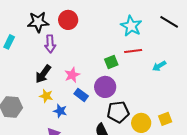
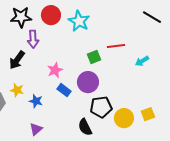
cyan star: (131, 26) -> (79, 21), moved
black arrow: (43, 74) -> (17, 60), moved
yellow star: (46, 96) -> (17, 90), moved
blue star: (60, 111) -> (36, 101), moved

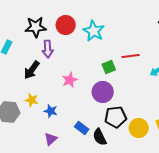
blue rectangle: (64, 90) -> (82, 128), moved

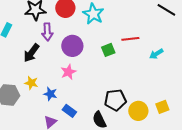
pink star: (70, 80) -> (68, 72), moved
purple circle: (103, 92) -> (72, 46), moved
blue rectangle: (82, 128) -> (69, 111), moved

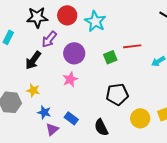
purple arrow: (47, 32) -> (49, 39), turned 42
blue star: (50, 94) -> (44, 112), moved
black pentagon: (115, 100) -> (117, 94), moved

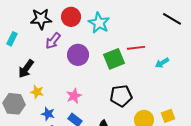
green square: (110, 57) -> (114, 59), size x1.5
black arrow: (33, 60) -> (26, 69), moved
pink star: (70, 79) -> (74, 96), moved

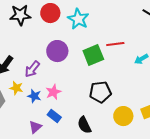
purple arrow: (53, 41) -> (32, 69), moved
blue star: (48, 114) -> (34, 96), moved

